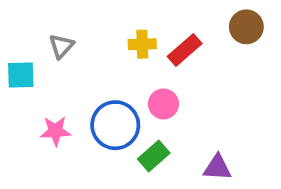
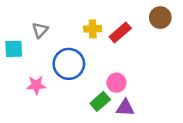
pink circle: (163, 104) -> (116, 83), moved
blue circle: (115, 125) -> (69, 64), moved
purple triangle: (217, 168) -> (125, 108), moved

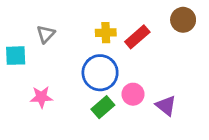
blue circle: (69, 64) -> (100, 73), moved
green rectangle: (100, 101) -> (103, 107), moved
purple triangle: (125, 108) -> (166, 106), moved, turned 36

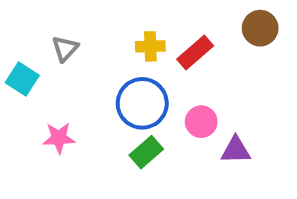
cyan square: (16, 56) -> (22, 79), turned 35
pink circle: (133, 94) -> (201, 122), moved
purple triangle: (166, 106) -> (236, 150), turned -40

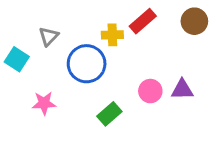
red rectangle: (195, 53) -> (143, 21), moved
blue circle: (142, 103) -> (87, 64), moved
purple triangle: (236, 150) -> (182, 90), moved

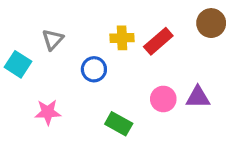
red rectangle: (143, 21) -> (158, 41), moved
blue circle: (87, 64) -> (94, 69), size x0.6
green rectangle: (109, 114) -> (119, 124), turned 70

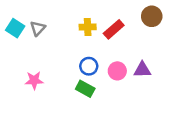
cyan square: (18, 64) -> (15, 28), moved
blue circle: (94, 69) -> (89, 66), moved

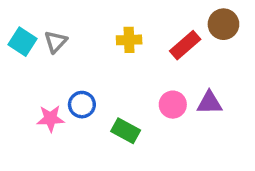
red rectangle: (114, 29) -> (185, 45), moved
blue circle: (89, 66) -> (82, 105), moved

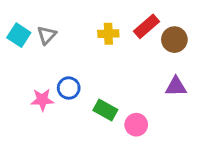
brown circle: (223, 24) -> (174, 40), moved
red rectangle: (185, 45) -> (147, 26), moved
pink circle: (173, 105) -> (136, 125), moved

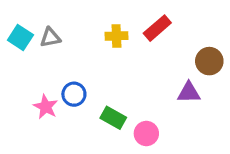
gray triangle: (47, 35) -> (50, 37), turned 36
brown circle: (174, 40) -> (209, 61), moved
pink star: (42, 100) -> (46, 107), turned 30

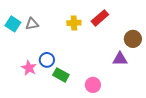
green rectangle: (113, 118) -> (61, 75), moved

